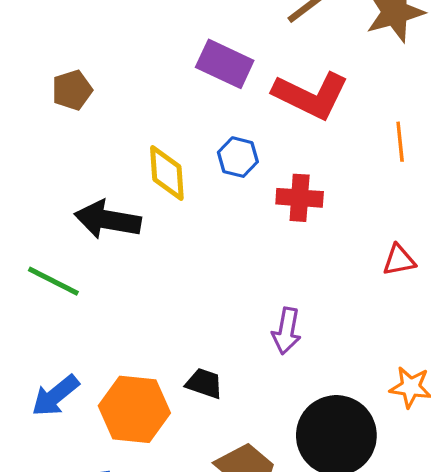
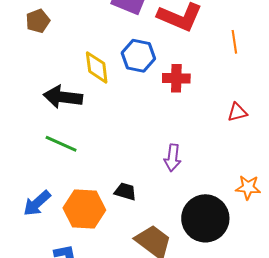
blue hexagon: (238, 157) -> (138, 56), size x1.4
green line: (53, 281) -> (61, 144), moved

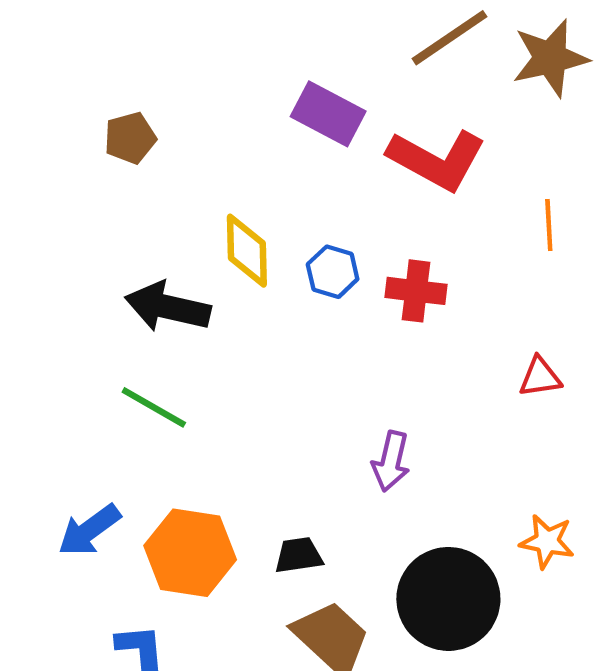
blue hexagon: (138, 56) -> (333, 272), moved, size x0.7
black trapezoid: (125, 191) -> (299, 555), moved, turned -30

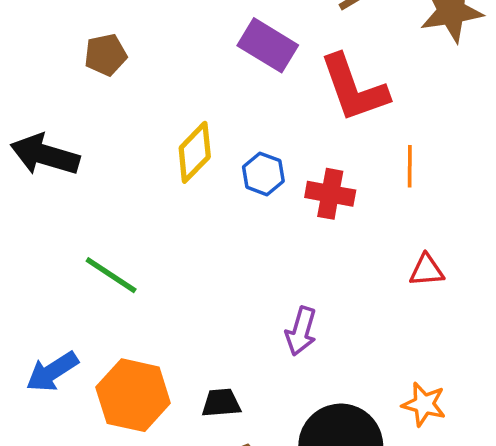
red L-shape: (437, 160) -> (354, 88), turned 38
orange line: (549, 225) -> (410, 166), moved
yellow diamond: (247, 251) -> (195, 152), turned 42
black arrow: (168, 307) -> (45, 155), moved

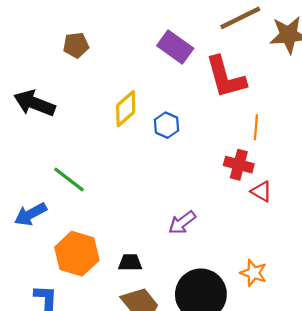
red cross: (330, 194) -> (239, 165), moved
red triangle: (427, 270) -> (261, 191), turned 30
purple arrow: (301, 331) -> (182, 223), turned 32
blue arrow: (52, 372) -> (30, 214), moved

